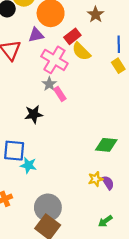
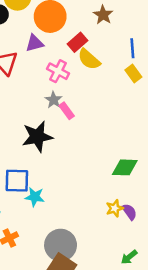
pink cross: (54, 60) -> (58, 71), size x0.7
black star: (34, 114) -> (37, 137), size x1.4

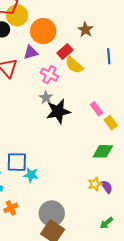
yellow rectangle: (133, 73) -> (111, 123), moved
pink rectangle: (67, 111) -> (97, 109), moved
black star: (37, 137) -> (58, 111), moved

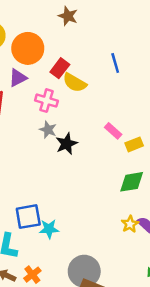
brown star: (85, 30) -> (68, 16), moved
black star: (58, 111) -> (67, 144), size x0.7
yellow rectangle: (111, 123) -> (134, 144), turned -64

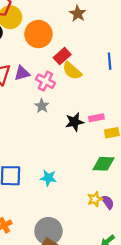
purple triangle: (18, 78) -> (22, 73), moved
pink rectangle: (113, 131) -> (96, 118), turned -64
black star: (67, 144) -> (74, 122), moved
cyan star: (49, 229) -> (48, 178), moved

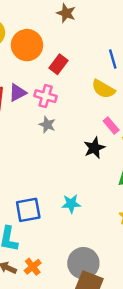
yellow semicircle: (72, 71) -> (103, 89), moved
pink rectangle: (96, 118) -> (111, 125), turned 72
black star: (74, 122) -> (94, 148), moved

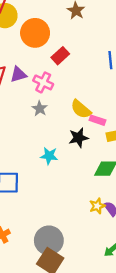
yellow semicircle: (103, 89) -> (81, 109), moved
pink rectangle: (111, 125) -> (98, 120), turned -42
cyan star: (71, 204) -> (49, 156), moved

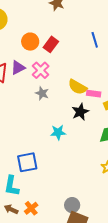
orange circle: (35, 33) -> (30, 42), moved, size x0.7
pink cross: (43, 82) -> (41, 70), turned 30
gray circle: (49, 240) -> (72, 205), size x0.6

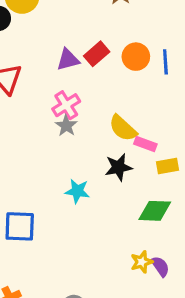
orange circle: (30, 42) -> (136, 57), moved
purple triangle: (18, 68) -> (68, 60), moved
pink cross: (41, 70) -> (66, 105), moved

